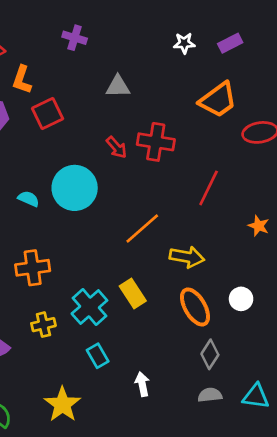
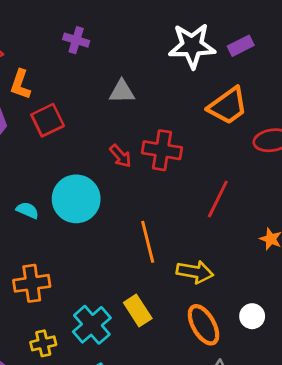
white star: (184, 43) -> (192, 46), size x2.0
orange line: (142, 229) -> (148, 242), turned -63

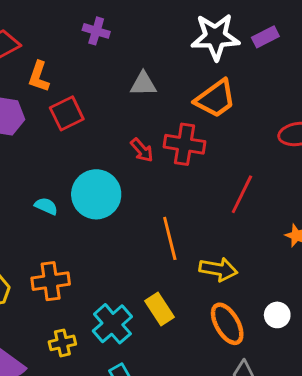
orange trapezoid: (228, 106) -> (215, 99), moved

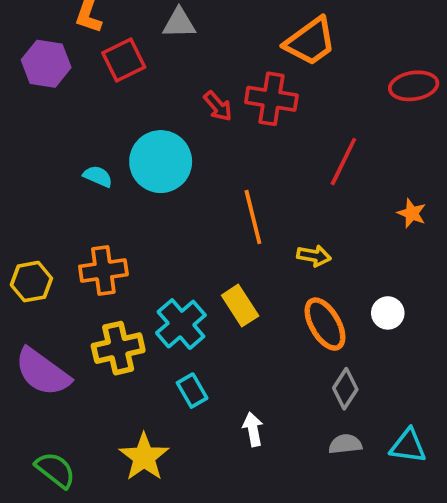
gray triangle: (143, 84) -> (179, 23), moved
yellow arrow: (218, 269) -> (314, 256), size x0.7
yellow cross: (62, 343) -> (118, 348), size x1.5

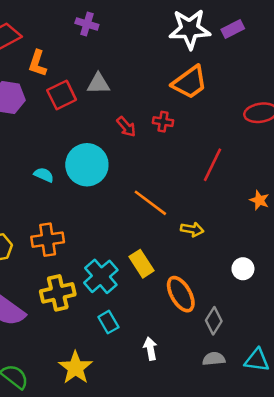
gray triangle: (179, 23) -> (98, 84), moved
red cross: (271, 99) -> (163, 122), size x0.6
orange line: (253, 217) -> (150, 203), turned -39
orange ellipse: (325, 324) -> (181, 294), moved

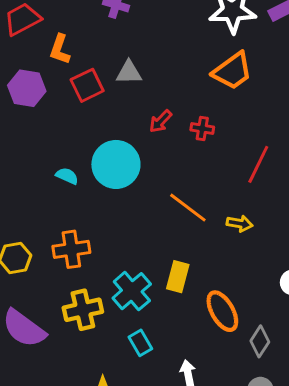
red cross: (163, 122) -> (202, 128), moved
red arrow: (126, 127) -> (161, 121), turned 85
yellow arrow: (192, 229) -> (240, 223), moved
yellow rectangle: (141, 264) -> (178, 277), turned 48

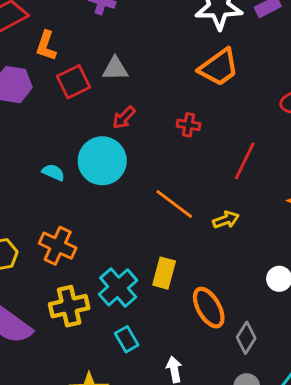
red arrow: (161, 121) -> (124, 118), moved
yellow arrow: (240, 223) -> (226, 220), turned -30
orange cross: (71, 249) -> (58, 246), turned 33

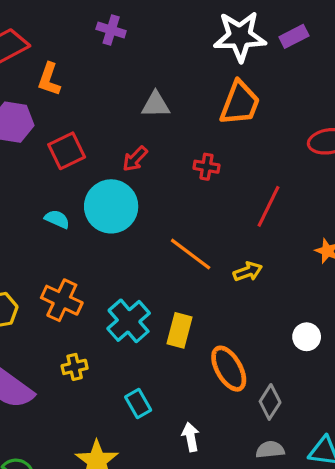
orange trapezoid: (219, 67) -> (240, 103), turned -33
gray triangle: (115, 69) -> (156, 105), moved
red square: (73, 82) -> (67, 151), moved
cyan cross: (118, 287) -> (129, 321), moved
yellow cross: (69, 306) -> (75, 367), size x0.6

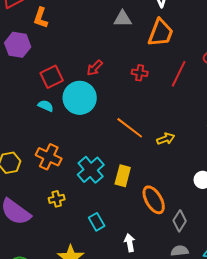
gray triangle: (156, 105) -> (123, 19), moved
red square: (67, 151) -> (52, 77), moved
red line: (268, 206) -> (179, 74), moved

